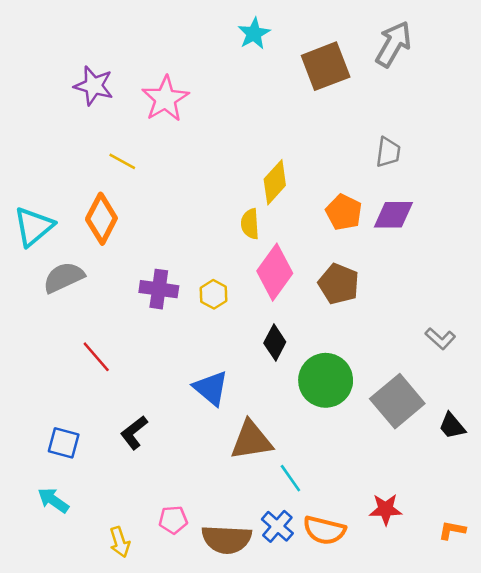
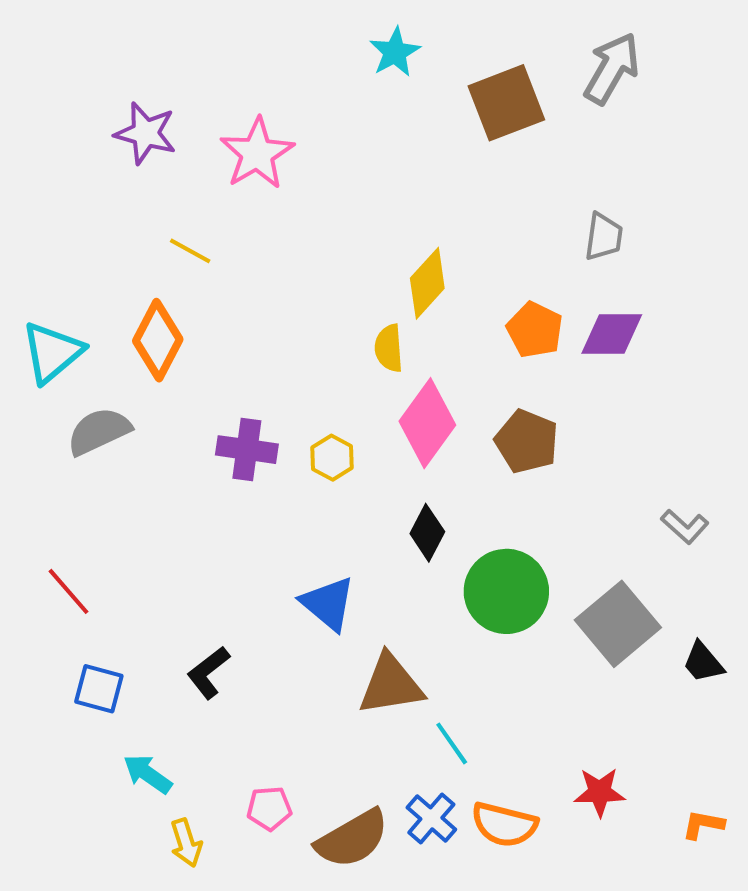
red line: (96, 357) -> (68, 591), moved
cyan arrow: (53, 500) -> (148, 774), moved
brown semicircle: (227, 539) -> (352, 839), turned -33

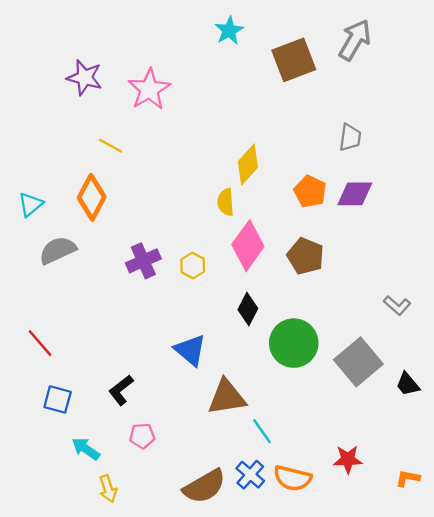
cyan triangle: (52, 352) -> (31, 204), size x0.7
purple cross: (247, 450) -> (143, 261), turned -32
pink pentagon: (269, 808) -> (142, 436), moved

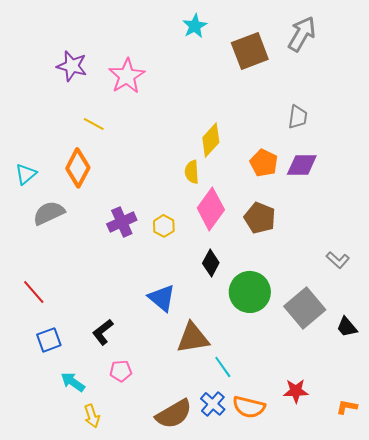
blue square: (58, 399) -> (49, 340), turned -35

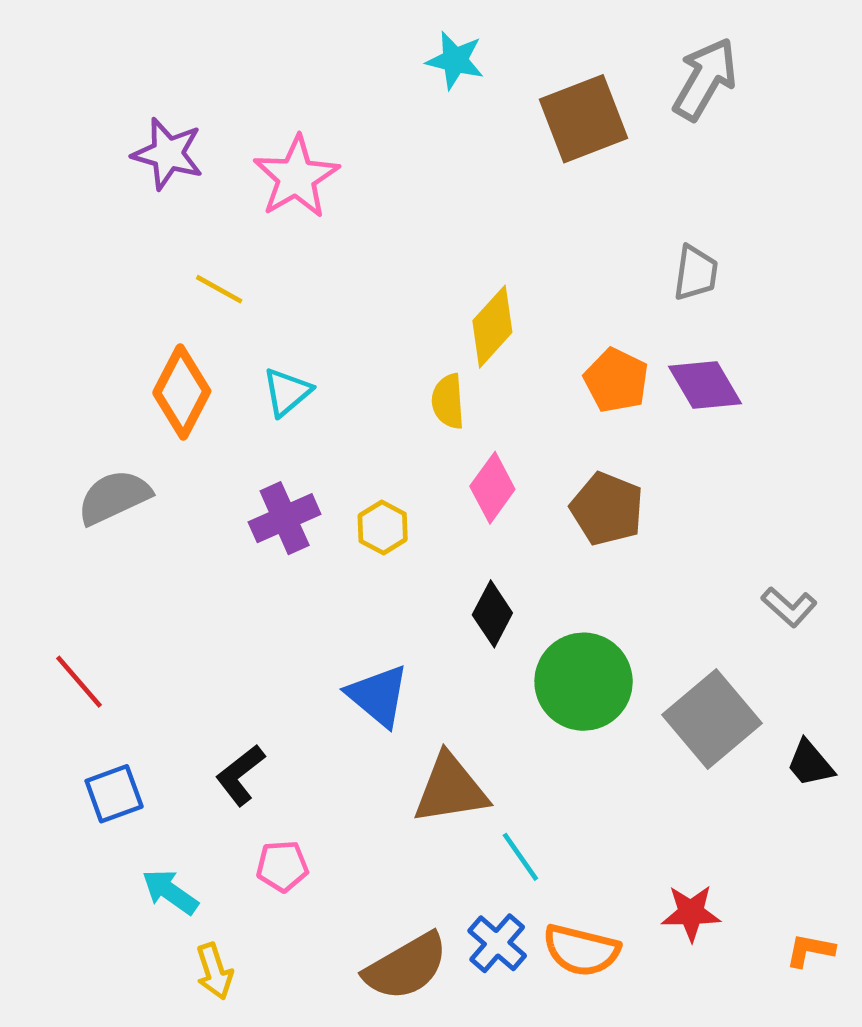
cyan star: (195, 26) -> (455, 60), turned -30
purple diamond: (302, 165) -> (705, 385), turned 60
cyan triangle: (26, 174) -> (287, 392), moved
pink diamond: (211, 209) -> (492, 488), size x0.7

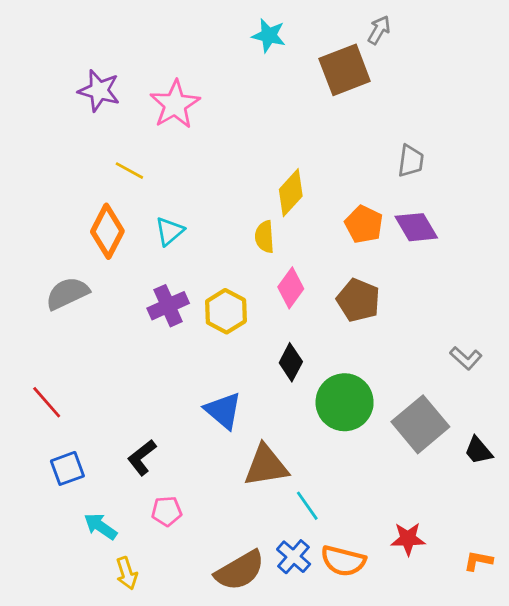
gray arrow: (705, 79) -> (379, 30), moved, size x0.6
yellow hexagon: (383, 527) -> (226, 311), size x1.4

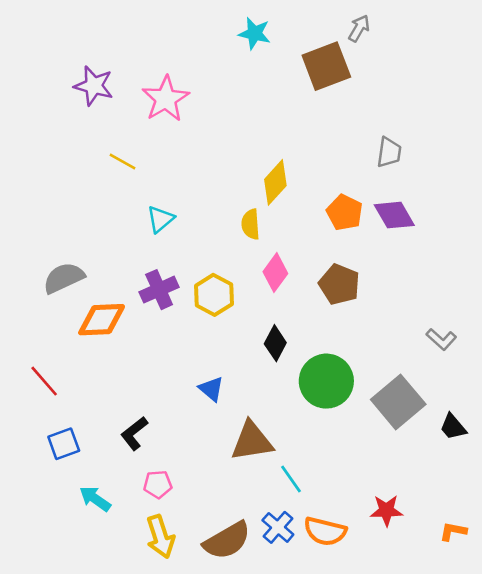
orange diamond: (107, 231) -> (102, 320), moved, turned 60
blue triangle: (223, 411) -> (211, 389), size x0.7
yellow arrow: (127, 573) -> (160, 537), moved, size x1.4

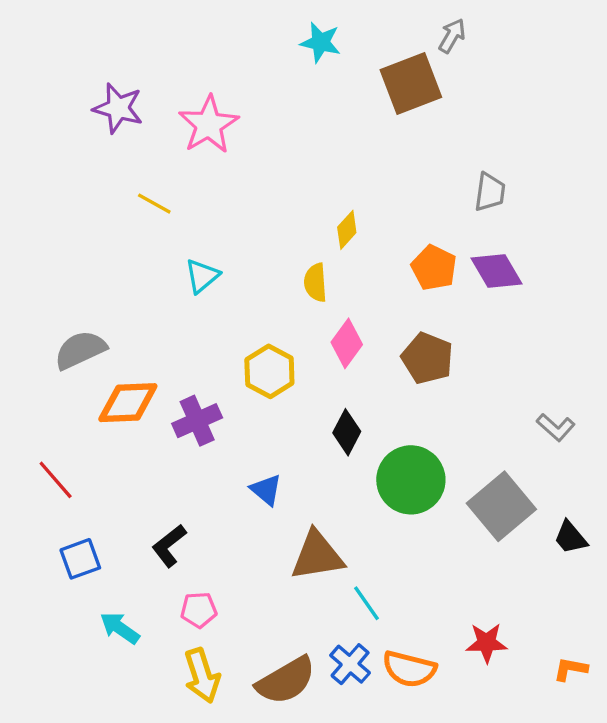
yellow diamond: (275, 182) -> (347, 230), size x0.7
purple cross: (159, 290) -> (197, 421), moved

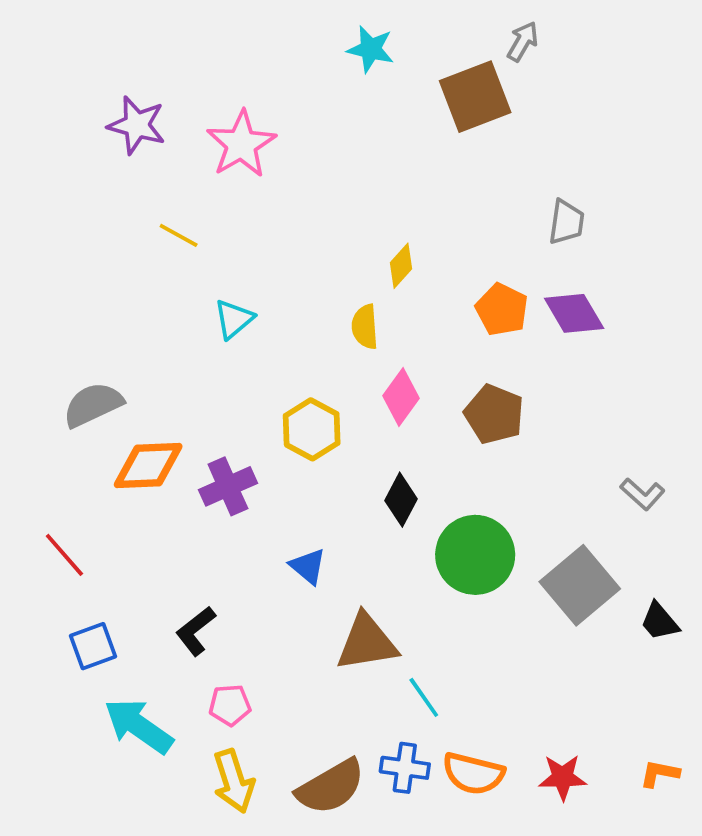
cyan arrow: (120, 628) -> (139, 726), size x1.5
red star: (487, 643) -> (563, 777), moved
blue cross: (350, 664) -> (405, 768), turned -33

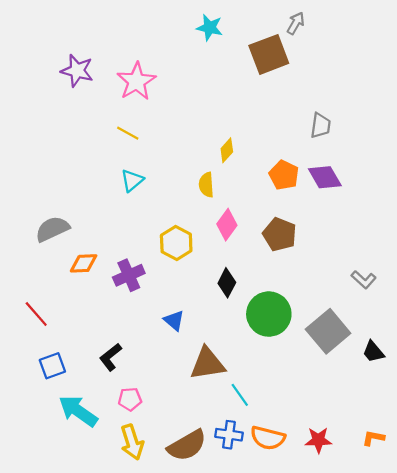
yellow line: (179, 235) -> (128, 133), moved
orange diamond: (148, 465) -> (84, 263), size x0.7

